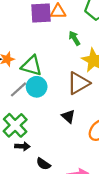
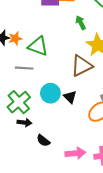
cyan circle: (37, 87) -> (50, 93), moved
gray line: (18, 89) -> (24, 68), turned 42

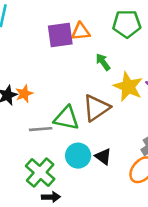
green triangle: (38, 46) -> (66, 118), moved
brown triangle: (82, 66) -> (96, 108), moved

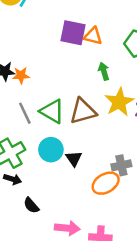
gray line: (41, 129) -> (25, 113), turned 50

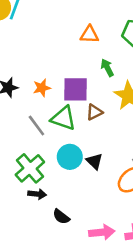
purple square: (73, 33) -> (76, 89), moved
orange star: (21, 75) -> (42, 88), moved
brown triangle: (83, 111) -> (94, 112), size x0.6

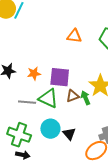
green arrow: (107, 68) -> (85, 98), moved
gray line: (36, 125) -> (27, 102), turned -54
green cross: (30, 168) -> (19, 135), turned -35

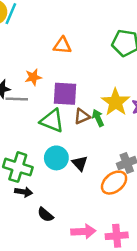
orange triangle: (74, 36) -> (62, 45), moved
orange star: (34, 73) -> (33, 77), moved
gray line: (27, 102) -> (17, 99), moved

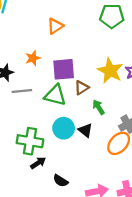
orange triangle: (62, 45) -> (55, 26), turned -30
gray line: (17, 99) -> (22, 91), moved
green arrow: (98, 118) -> (99, 107), moved
black arrow: (24, 192) -> (38, 163), turned -35

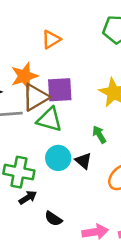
orange star: (33, 58) -> (24, 76), size x1.5
brown triangle: (82, 88) -> (36, 97), moved, size x1.6

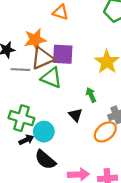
orange triangle: (51, 39) -> (61, 12), turned 42
cyan circle: (58, 158) -> (44, 132), moved
black semicircle: (53, 219) -> (45, 160), size x1.5

